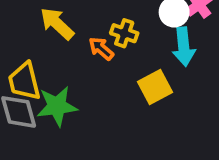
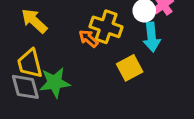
yellow arrow: (57, 24) -> (34, 21), moved
yellow cross: (124, 33) -> (106, 27), size x1.5

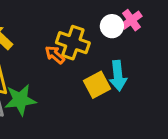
cyan arrow: (152, 37) -> (118, 76), moved

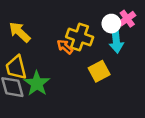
cyan arrow: (118, 76) -> (116, 41), moved
green star: (20, 100) -> (37, 83), turned -30

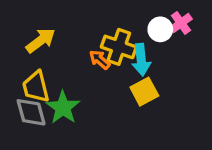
yellow arrow: (20, 32) -> (41, 41), turned 100
cyan arrow: (116, 41) -> (141, 60), moved

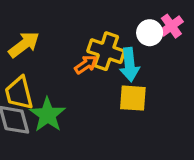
orange arrow: (100, 60) -> (86, 65), turned 105
yellow square: (144, 92) -> (133, 98), turned 32

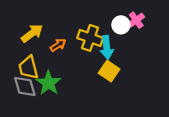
orange arrow: (86, 65) -> (58, 45), moved
yellow square: (133, 98) -> (109, 71), turned 30

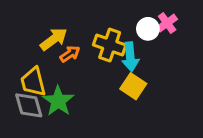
yellow arrow: (32, 33) -> (54, 39), moved

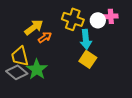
pink cross: (167, 23) -> (111, 16), turned 32
yellow cross: (110, 45) -> (73, 19), moved
gray diamond: (29, 105) -> (17, 72), turned -35

